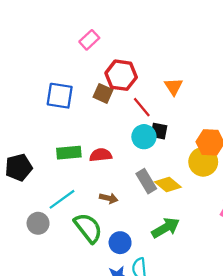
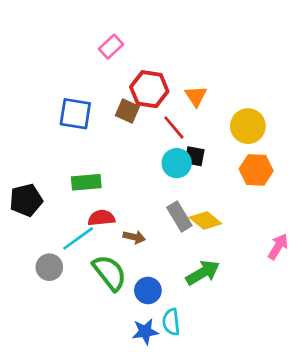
orange triangle: (174, 87) -> (196, 96), moved
red semicircle: (101, 155) -> (101, 218), moved
yellow circle: (203, 162) -> (248, 126), moved

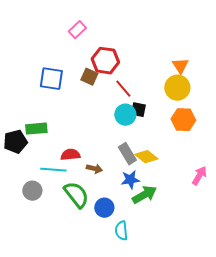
orange triangle: (196, 96) -> (180, 66), moved
green rectangle: (86, 182) -> (36, 129), moved
cyan line: (78, 238) -> (53, 170), turned 40
blue star: (145, 332) -> (130, 180), moved

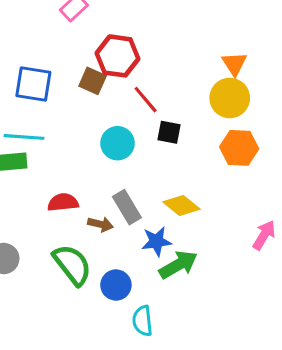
cyan circle: (125, 115) -> (118, 143), moved
gray rectangle: (127, 154) -> (127, 207), moved
cyan line: (53, 170) -> (24, 137), moved

